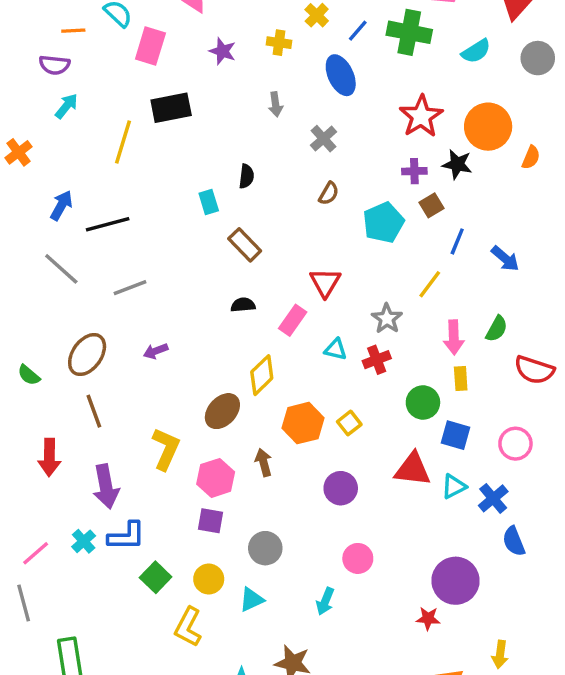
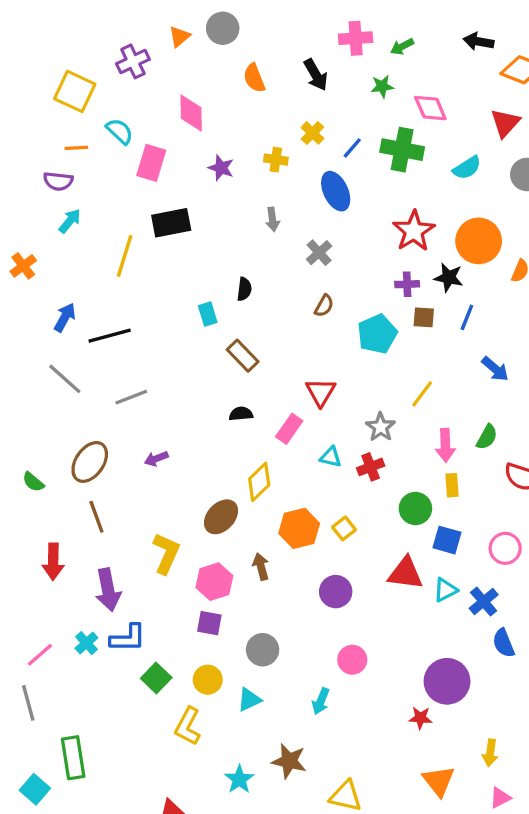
brown square: (432, 205) -> (424, 317), turned 35
blue line: (457, 241) -> (467, 317), moved

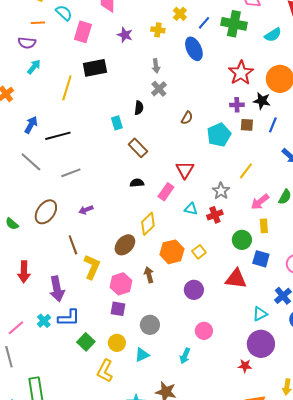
gray cross: (319, 253) -> (159, 89), moved
pink arrow: (445, 445) -> (260, 202), turned 54
brown line: (96, 517) -> (73, 245), moved
cyan triangle: (445, 590) -> (260, 314), moved

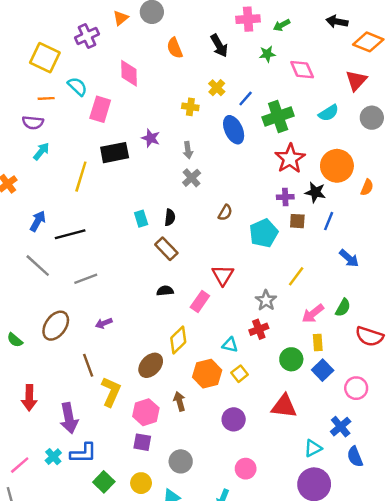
green cross: (234, 24) -> (278, 116), moved, turned -30
purple star: (125, 35) -> (151, 138), moved
black semicircle: (139, 108) -> (170, 217), moved
cyan triangle: (191, 209) -> (230, 345), moved
blue square: (261, 259) -> (323, 370), moved, turned 30

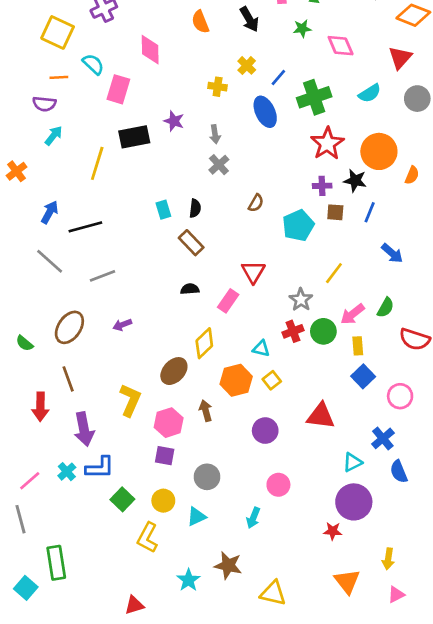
green circle: (291, 359) -> (323, 331), moved
brown line: (88, 365) -> (68, 379), moved

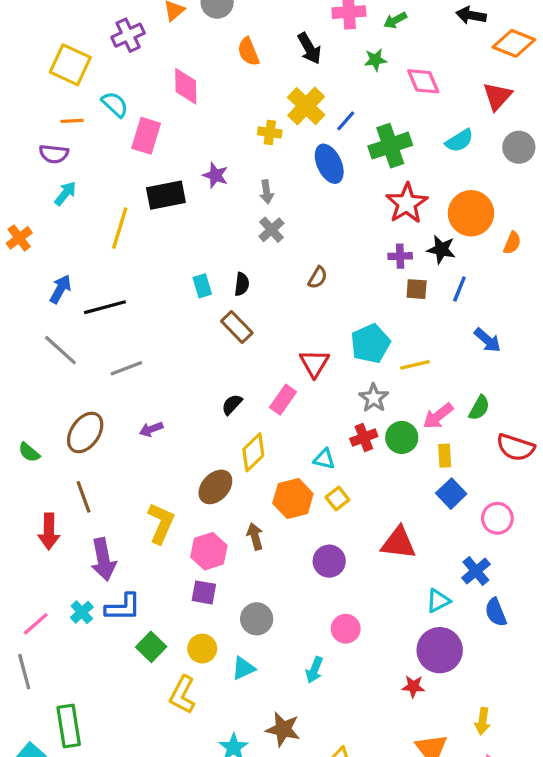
yellow cross: (247, 65) -> (306, 106), size x1.6
cyan pentagon: (298, 226) -> (370, 343), moved
yellow line: (334, 273) -> (415, 365), turned 40
black semicircle: (190, 289) -> (232, 404), moved, turned -42

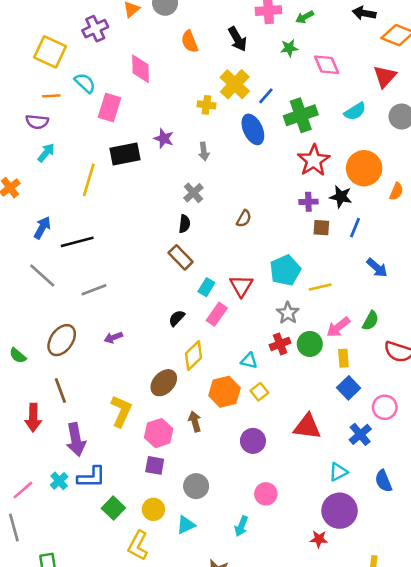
gray cross: (271, 230) -> (193, 193), moved
cyan rectangle: (202, 286) -> (206, 287), moved, turned 48
blue cross: (476, 571) -> (360, 434), moved

